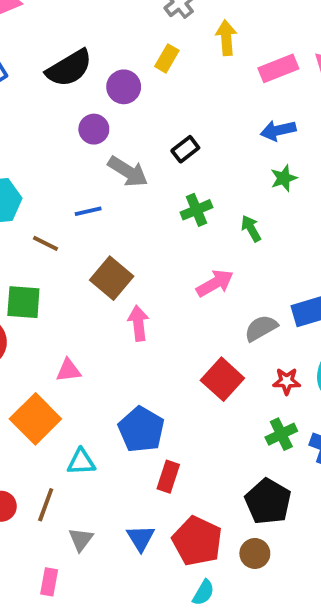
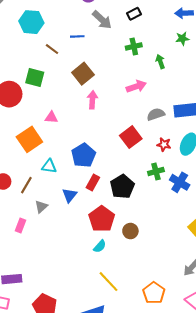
black pentagon: (268, 502) -> (122, 187), moved
blue triangle: (141, 538) -> (70, 195), moved

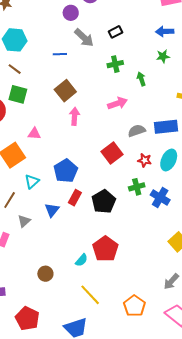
brown line: (52, 49) -> (15, 69), moved
cyan triangle: (49, 166) -> (32, 182), turned -49
red pentagon: (102, 219) -> (105, 249), moved
brown circle: (130, 231) -> (45, 274), moved

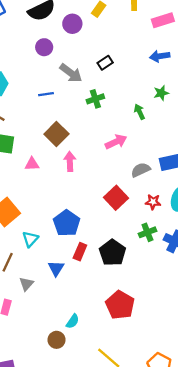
purple circle: (71, 13) -> (44, 47), moved
green star: (163, 56) -> (161, 93), moved
green cross: (115, 64) -> (95, 99), moved
pink triangle: (34, 134) -> (32, 164), moved
cyan semicircle: (81, 260) -> (73, 321), moved

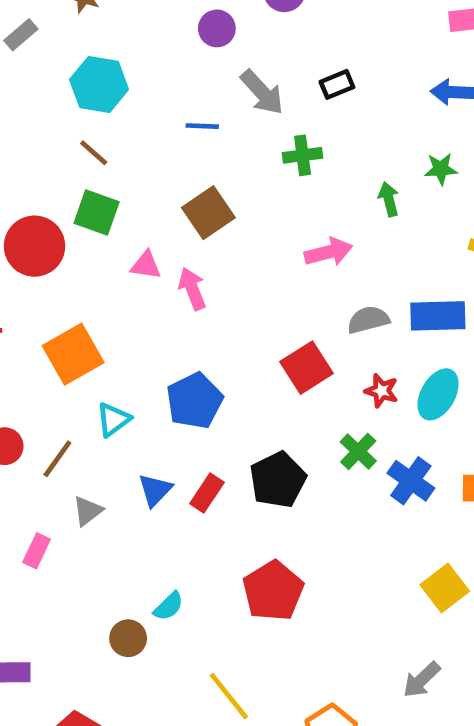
pink arrow: (70, 161) -> (192, 289), moved, turned -30
green cross: (147, 232) -> (358, 451), turned -36
red rectangle: (80, 252) -> (207, 493), moved

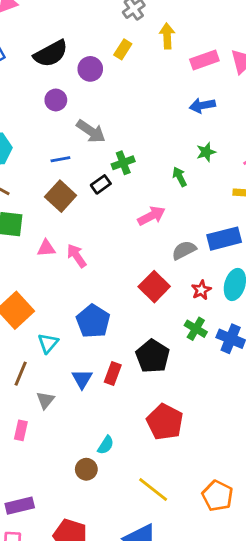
black rectangle: (337, 84) -> (101, 184), moved
brown square: (208, 213) -> (61, 196), moved
red star: (382, 391) -> (201, 290), turned -30

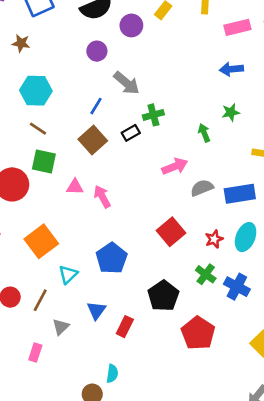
blue line: (60, 159) -> (96, 106), turned -54
gray semicircle: (184, 250) -> (202, 188), moved
red rectangle: (113, 374) -> (125, 327), moved
red pentagon: (165, 422) -> (198, 333), moved
cyan semicircle: (106, 445) -> (112, 374), turned -30

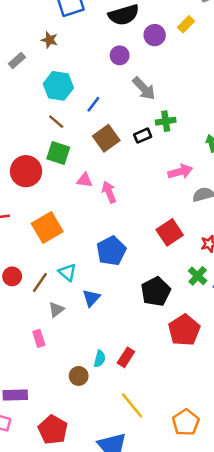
blue line: (96, 106) -> (93, 104), moved
cyan triangle: (68, 275) -> (67, 272), moved, turned -42
red rectangle: (125, 327) -> (126, 357), moved
pink rectangle: (35, 353) -> (39, 338), moved, turned -42

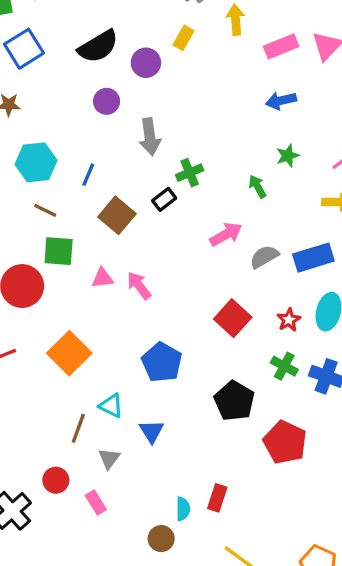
gray arrow: (144, 88) -> (150, 137), turned 50
red circle: (12, 276) -> (56, 480), moved

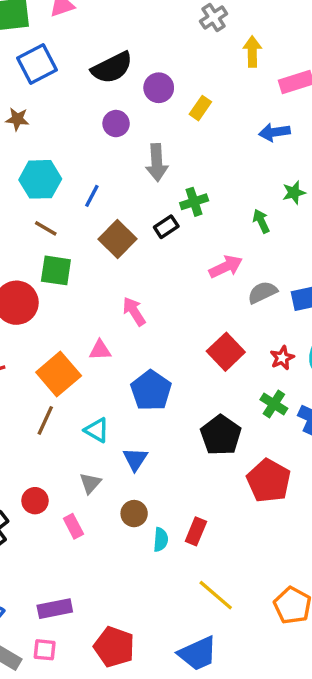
yellow rectangle: (184, 38) -> (200, 108), moved
blue arrow: (281, 101) -> (274, 132), moved
pink triangle: (103, 278) -> (100, 350), moved
brown line: (78, 428) -> (45, 420), moved
brown circle: (161, 539) -> (134, 514), moved

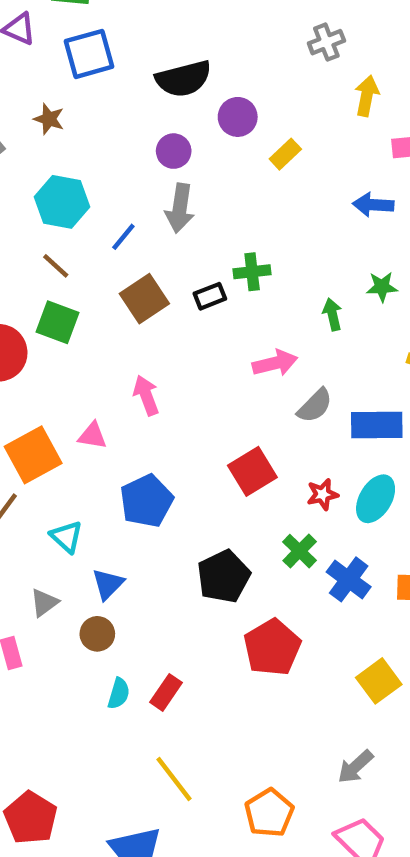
gray arrow: (157, 163) -> (180, 208), moved
gray semicircle: (262, 292) -> (315, 406), turned 148
brown circle: (134, 514) -> (97, 634), moved

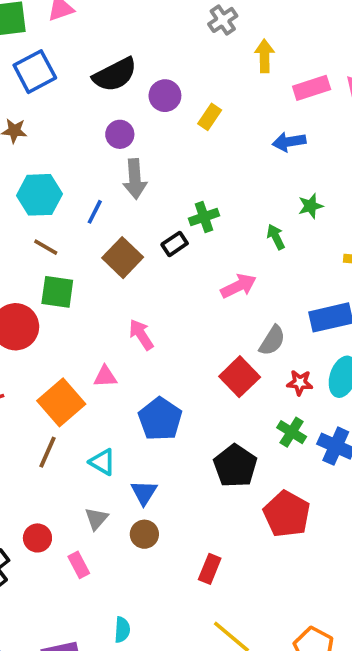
gray semicircle: (315, 406) -> (272, 341), moved
red star: (322, 494) -> (300, 383), turned 30
cyan semicircle: (119, 693) -> (122, 630), moved

